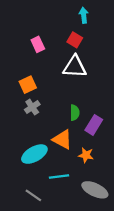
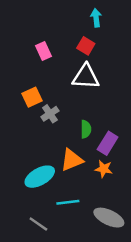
gray cross: (32, 107) -> (50, 114), moved
orange triangle: (62, 139) -> (72, 160), turned -50
orange star: (86, 155) -> (104, 169), moved

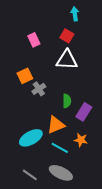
orange star: (104, 169) -> (81, 140), moved
cyan line: (68, 202) -> (60, 148), moved, turned 36
gray ellipse: (109, 218) -> (61, 173), moved

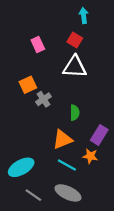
purple rectangle: (84, 112) -> (99, 135), moved
cyan ellipse: (31, 138) -> (21, 167), moved

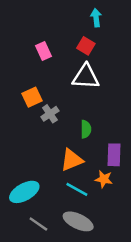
purple rectangle: (99, 135) -> (114, 155), turned -30

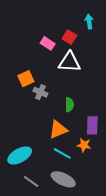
cyan arrow: (96, 18) -> (89, 22), moved
pink rectangle: (44, 51) -> (48, 43), moved, turned -32
gray cross: (50, 114) -> (40, 92), turned -32

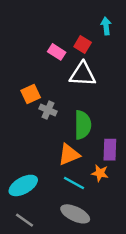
green semicircle: (69, 105) -> (83, 125), size x1.6
gray line: (31, 181) -> (24, 220), moved

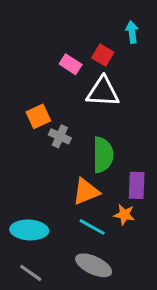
cyan ellipse: (23, 185) -> (29, 230), turned 32

